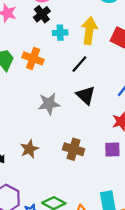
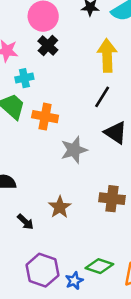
cyan cross: (60, 33) -> (24, 78), moved
orange cross: (33, 58) -> (45, 117), moved

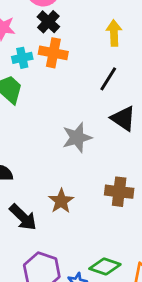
yellow arrow: (107, 56) -> (114, 33), size x0.7
orange cross: (45, 117) -> (53, 53), moved
black arrow: (25, 222) -> (23, 217), size x1.5

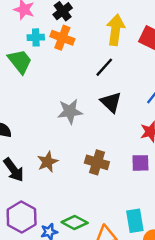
yellow arrow: (114, 33) -> (115, 30), size x1.4

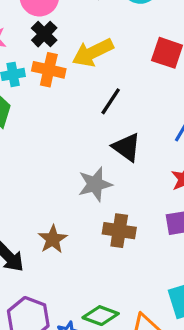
yellow arrow: (115, 30) -> (93, 53), moved, turned -116
gray star: (70, 111) -> (95, 184), moved

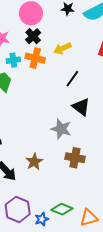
yellow arrow: (93, 53) -> (62, 48), size x0.7
gray star: (95, 184) -> (61, 129), turned 30

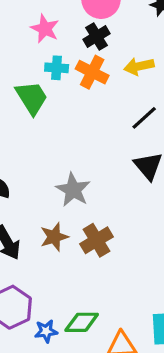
gray star: (61, 129) -> (73, 190), moved
brown cross: (75, 158) -> (96, 240), moved, turned 36
green diamond: (62, 209) -> (82, 322), turned -35

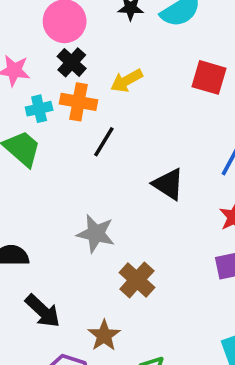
black line: (144, 118) -> (104, 142), moved
brown star: (54, 237) -> (104, 335), moved

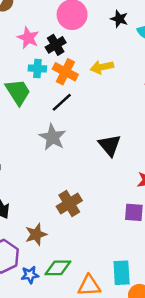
black cross: (72, 62) -> (56, 45), moved
black line: (104, 142) -> (62, 102), moved
gray star: (96, 234) -> (53, 137), moved

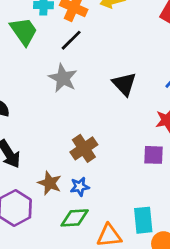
brown star: (36, 234) -> (50, 183), turned -30
blue star: (30, 275) -> (80, 187), moved

